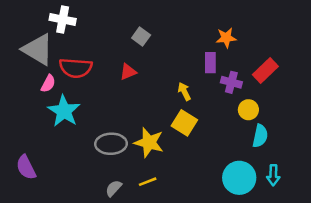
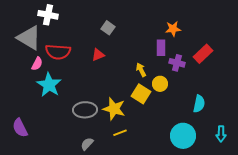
yellow circle: (248, 110) -> (160, 84), moved
cyan arrow: (273, 175) -> (221, 134), moved
yellow line: (148, 182) -> (120, 133), moved

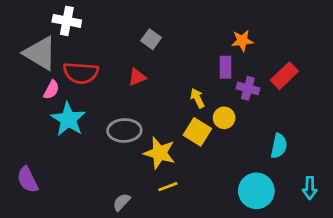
gray ellipse: (85, 110) -> (124, 130), moved

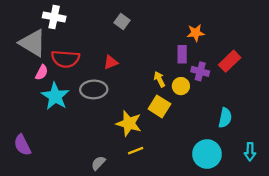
gray square: (151, 39) -> (122, 22), moved
yellow circle: (224, 118) -> (181, 86), moved
gray ellipse: (124, 130) -> (94, 89), moved

